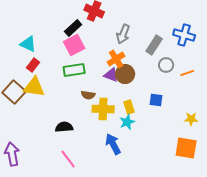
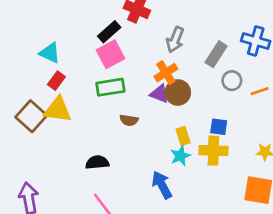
yellow cross: (103, 109) -> (213, 151), moved

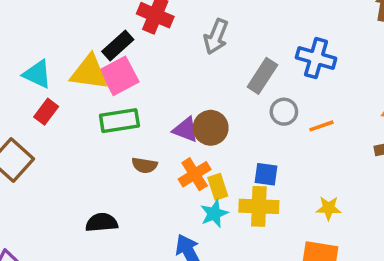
gray arrow: (175, 40) -> (216, 37), moved
orange cross: (166, 73) -> (195, 174), moved
yellow triangle: (58, 110) -> (89, 72), moved

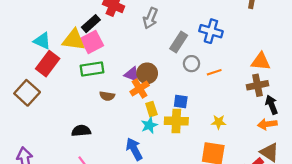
red rectangle: (46, 112) -> (48, 64), size x1.6
orange cross: (195, 174) -> (140, 88), moved

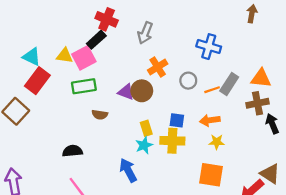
black rectangle: (91, 24) -> (96, 40), moved
yellow triangle: (74, 40) -> (65, 56), size x0.7
gray rectangle: (179, 42) -> (229, 84), moved
orange cross: (140, 88) -> (158, 67), moved
orange arrow: (267, 124) -> (210, 120), moved

